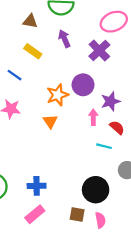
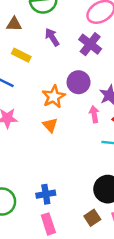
pink rectangle: (35, 214) -> (48, 224), turned -60
brown square: (77, 215) -> (92, 218), turned -35

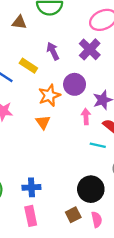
purple arrow: (52, 37) -> (53, 51), moved
yellow rectangle: (21, 55) -> (28, 66), moved

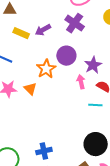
purple arrow: (53, 51) -> (43, 30), turned -84
yellow rectangle: (28, 66) -> (21, 33), moved
orange triangle: (43, 122) -> (30, 89), moved

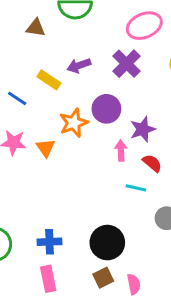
yellow rectangle: (21, 33) -> (49, 80), moved
black circle: (96, 144) -> (107, 243), moved

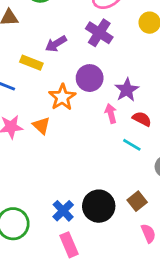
cyan line: (136, 188) -> (132, 145), turned 30
blue cross: (49, 242) -> (63, 211), turned -30
black circle: (107, 243) -> (99, 206), moved
brown square: (103, 278) -> (137, 201), moved

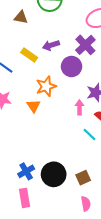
purple circle: (90, 78) -> (72, 67), moved
orange triangle: (41, 125) -> (34, 106), moved

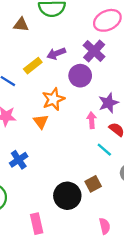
yellow rectangle: (29, 55) -> (33, 66), turned -70
blue cross: (26, 171) -> (19, 160), moved
brown square: (83, 178) -> (93, 184), moved

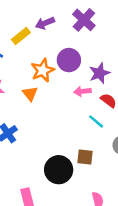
purple circle: (80, 76) -> (69, 60), moved
pink arrow: (92, 120) -> (82, 91), turned -91
brown square: (93, 184) -> (85, 157), turned 35

